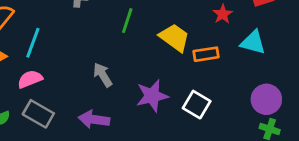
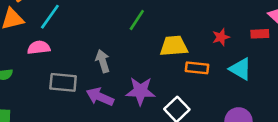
yellow trapezoid: (175, 38) -> (174, 46), turned -56
gray rectangle: (38, 114) -> (63, 82), moved, turned -40
purple arrow: (94, 119) -> (100, 97), moved

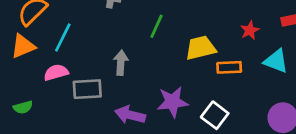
gray arrow: (103, 61) -> (121, 63), moved, turned 30
gray rectangle: (63, 82) -> (87, 89), moved

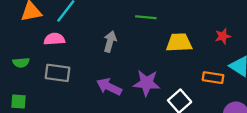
green line: (157, 26) -> (146, 17), turned 60
orange rectangle: (229, 67) -> (213, 78), moved
gray rectangle: (87, 89) -> (58, 73), moved

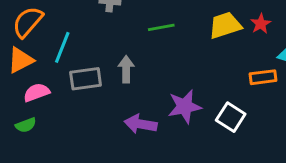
pink semicircle: (54, 39) -> (37, 92), moved
yellow trapezoid: (179, 43) -> (225, 25), moved
gray rectangle: (58, 73) -> (86, 79), moved

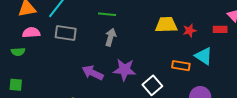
green line: (161, 27) -> (107, 14), moved
gray arrow: (126, 69) -> (111, 37), moved

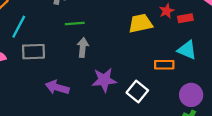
red rectangle: (220, 29) -> (185, 18), moved
red star: (190, 31) -> (167, 11), moved
purple arrow: (93, 73) -> (57, 87), moved

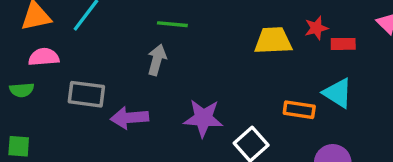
gray arrow: (83, 47) -> (157, 60), moved
gray rectangle: (33, 52) -> (86, 94), moved
purple arrow: (57, 87) -> (129, 118), turned -30

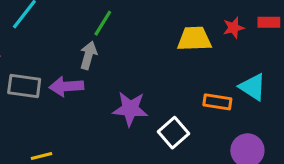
green line: (172, 24) -> (103, 23), turned -64
red rectangle: (343, 44) -> (269, 22), moved
purple arrow: (129, 118) -> (66, 86), moved

